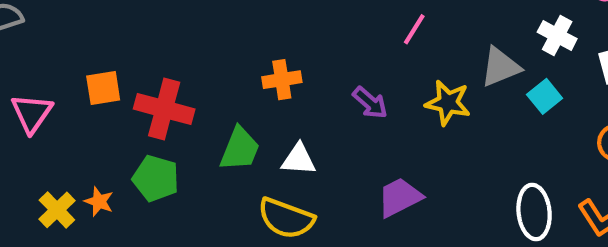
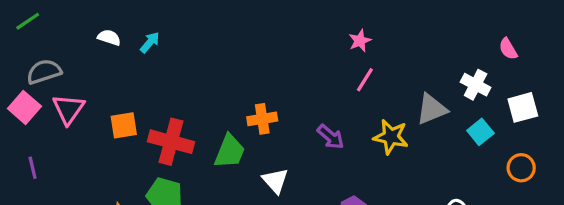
cyan square: (545, 96) -> (480, 132), moved
pink triangle: (32, 113) -> (68, 109), moved
green trapezoid: (240, 149) -> (230, 151), moved
white triangle: (299, 159) -> (275, 181), turned 44

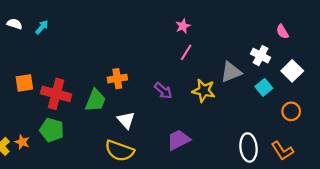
white square: (523, 107) -> (292, 71), turned -30

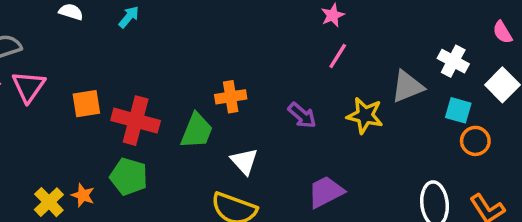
cyan arrow: (42, 27) -> (129, 17), moved
pink semicircle: (282, 32) -> (502, 32), moved
cyan square: (264, 87) -> (458, 110), turned -35
orange circle: (291, 111) -> (475, 141), moved

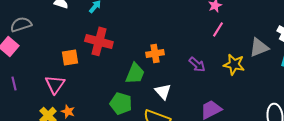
pink triangle: (29, 87) -> (55, 84), moved
red cross: (136, 121) -> (99, 41), moved
green pentagon: (129, 177) -> (121, 103), moved

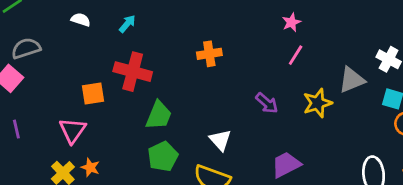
orange cross: (155, 53) -> (209, 54), moved
yellow star: (234, 64) -> (317, 103), turned -30
green trapezoid: (135, 73) -> (159, 115), moved
green pentagon: (121, 103) -> (163, 156), turned 30

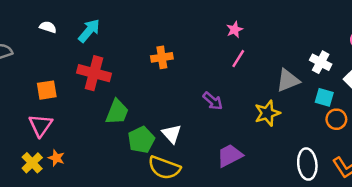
cyan arrow: (127, 24) -> (89, 31), size x1.5
orange square: (93, 93) -> (47, 90), moved
yellow star: (317, 103) -> (267, 113), moved
green pentagon: (163, 156) -> (141, 140), moved

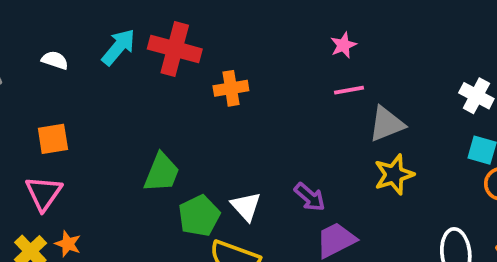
white semicircle: (48, 27) -> (55, 60), moved
pink line: (238, 59) -> (349, 90), turned 48
red cross: (94, 73) -> (175, 49), moved
gray triangle: (288, 80) -> (386, 124), moved
purple arrow: (213, 101) -> (310, 197), moved

